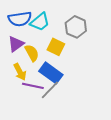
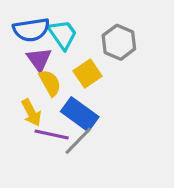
cyan trapezoid: (40, 22) -> (63, 34), turned -85
purple triangle: (16, 44) -> (39, 59), moved, turned -30
yellow square: (56, 47) -> (88, 73), turned 30

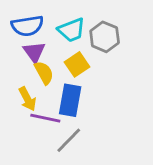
cyan trapezoid: (63, 34) -> (71, 30), moved, turned 104
blue rectangle: (80, 114) -> (70, 100), turned 64
gray line: (78, 141) -> (69, 140), moved

